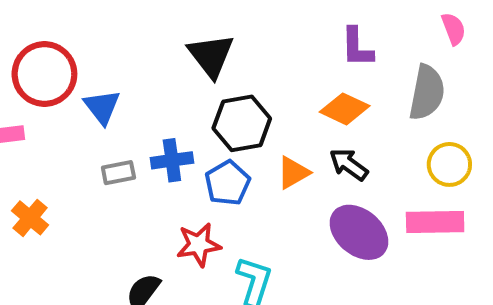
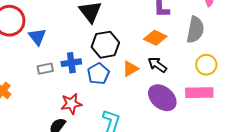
red star: (199, 245) -> (71, 104), moved

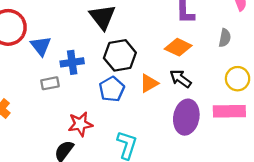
gray semicircle: (195, 30) -> (225, 38), size x0.6
blue cross: (71, 63) -> (72, 62), moved
purple ellipse: (162, 98) -> (186, 117), turned 60

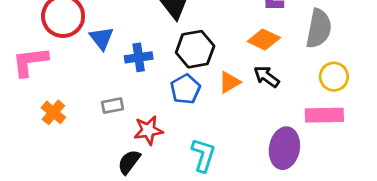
gray semicircle: (225, 38) -> (319, 29), size x1.8
gray rectangle: (50, 83) -> (113, 106), moved
purple ellipse: (186, 117) -> (284, 148), moved

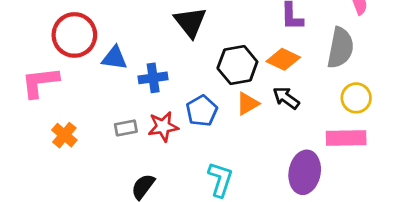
blue triangle: (102, 38) -> (114, 58), turned -44
black hexagon: (195, 49) -> (237, 65), moved
red star: (148, 130) -> (163, 127), moved

